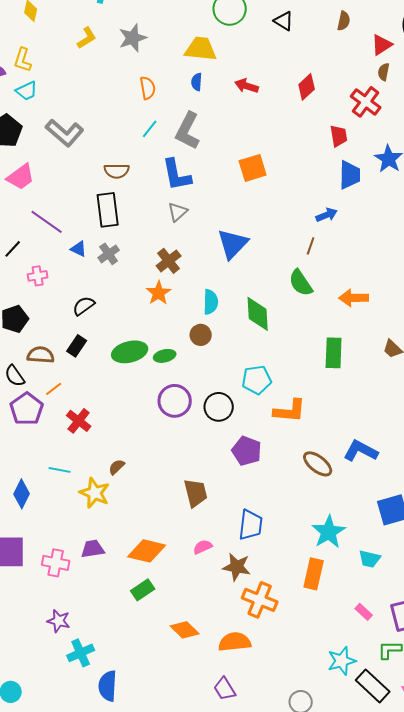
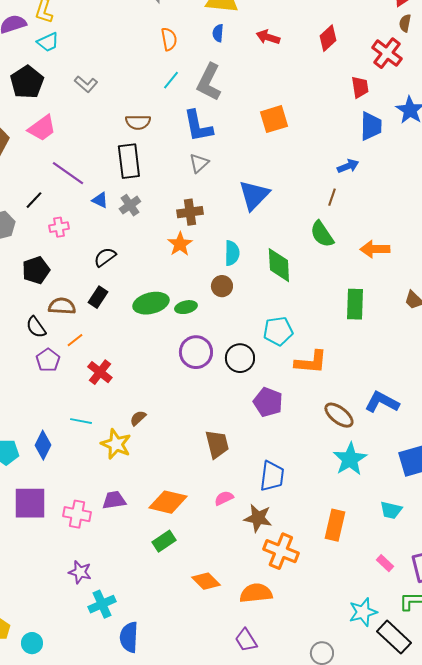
gray L-shape: (65, 133) -> (86, 84), size x0.6
brown cross: (169, 261) -> (190, 212), turned 30
purple pentagon: (27, 409) -> (48, 360), size x0.7
cyan star: (329, 532) -> (350, 459), moved

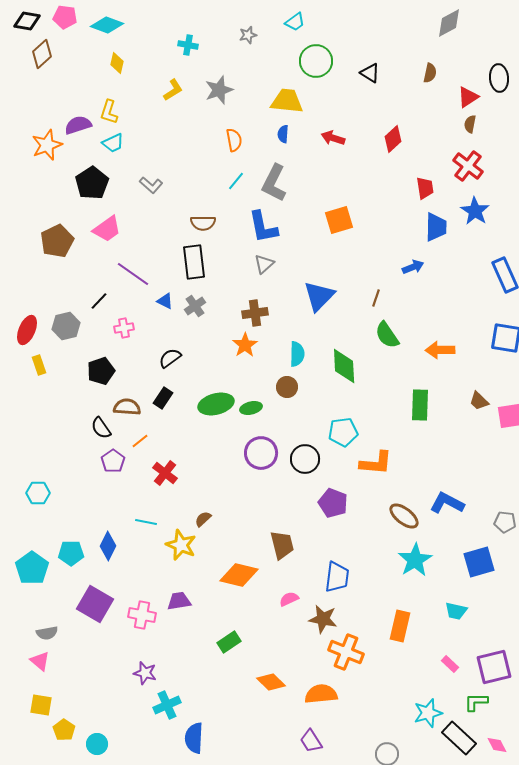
red cross: (387, 53) -> (468, 166), moved
brown line: (332, 197) -> (376, 298), moved
orange diamond: (168, 502) -> (239, 575), moved
purple square: (30, 503) -> (95, 604), turned 30

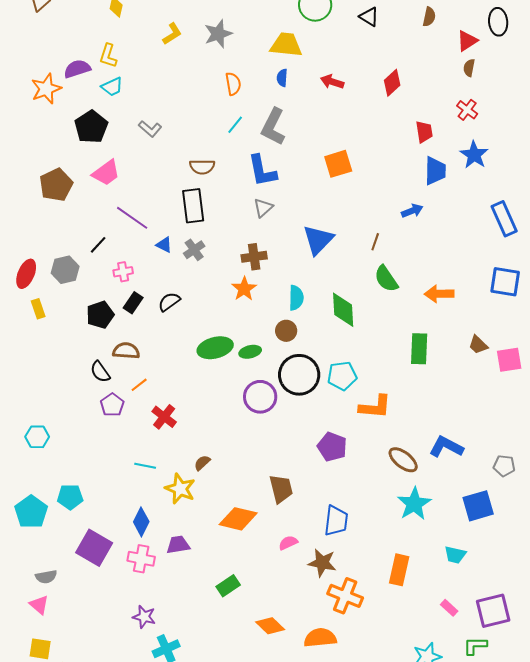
red cross: (468, 166) -> (467, 110), size x0.7
black rectangle: (163, 398) -> (133, 303), moved
black circle: (305, 459) -> (299, 375), moved, size x1.4
blue diamond: (108, 546) -> (141, 522), moved

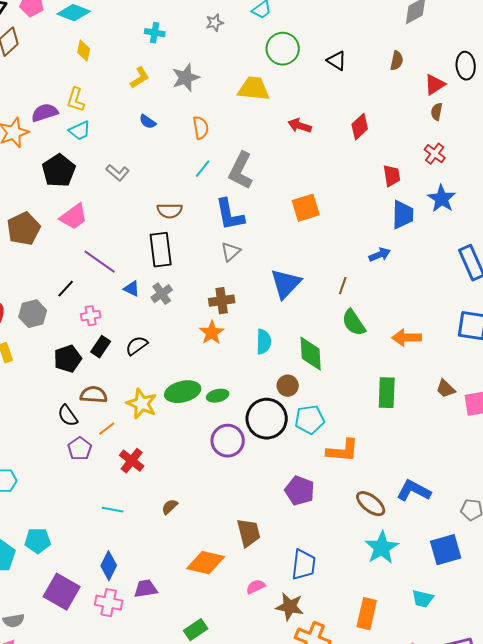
blue semicircle: (282, 78) -> (148, 122), moved, turned -60
brown circle: (286, 331) -> (288, 386), moved
yellow star: (180, 489) -> (142, 404), moved

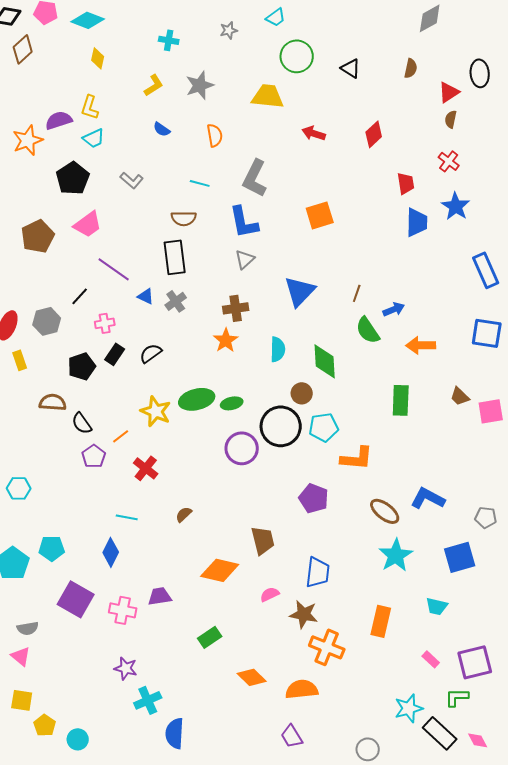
cyan line: (203, 169) -> (200, 183), moved, turned 66
blue arrow: (380, 255) -> (394, 309), moved
brown semicircle: (94, 395) -> (53, 402), moved
blue diamond: (109, 566) -> (111, 552), moved

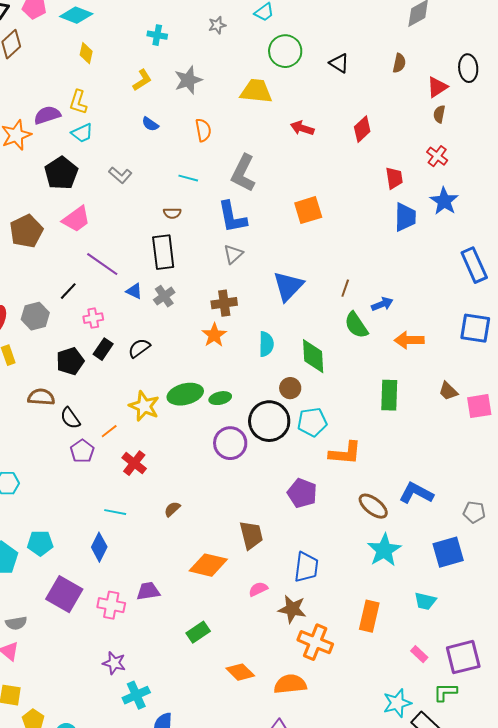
brown semicircle: (184, 218) -> (172, 213), size x0.7

